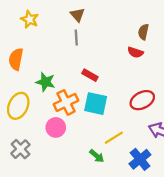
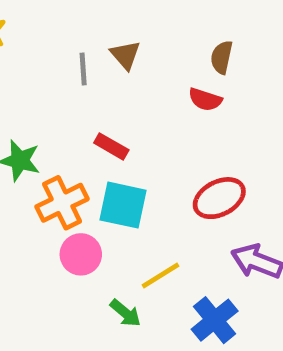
brown triangle: (77, 15) -> (125, 55), moved
pink circle: (56, 127) -> (81, 254), moved

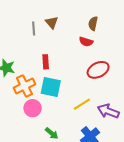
red rectangle: (111, 146) -> (46, 62), turned 56
red ellipse: (219, 198) -> (98, 70), moved
yellow line: (161, 276) -> (82, 104), moved

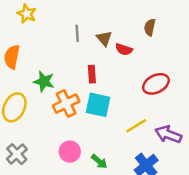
brown triangle: (52, 22) -> (104, 38), moved
red semicircle: (86, 42) -> (124, 49), moved
pink circle: (33, 108) -> (70, 152), moved

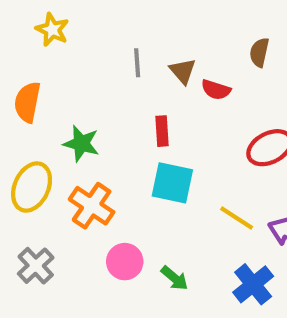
orange cross: (66, 104) -> (92, 206), moved, turned -30
yellow line: (136, 126) -> (237, 218), turned 65

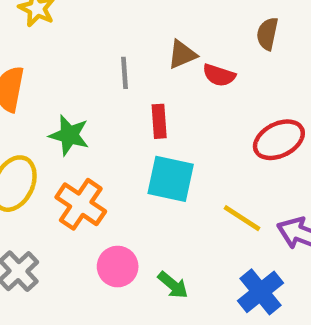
gray line: (137, 63) -> (125, 73), moved
brown triangle: (183, 71) -> (182, 54), turned 48

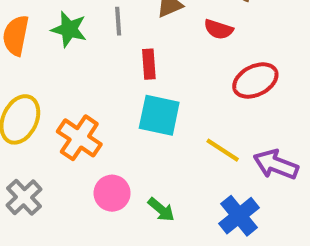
red semicircle: (219, 75) -> (219, 29), moved
green star: (69, 135) -> (69, 29), moved

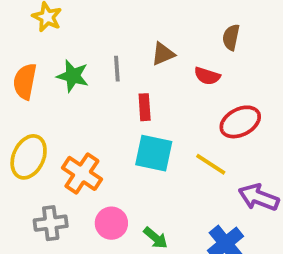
yellow line: (223, 150) -> (211, 164), moved
gray cross: (24, 197) -> (51, 223), moved, turned 36

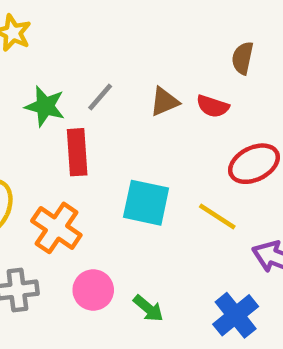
brown triangle: (163, 54) -> (164, 102), moved
gray line: (117, 69) -> (100, 97), turned 45
red rectangle: (145, 107) -> (77, 152), moved, size x1.4

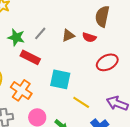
brown semicircle: (243, 58) -> (102, 16), size x1.5
red rectangle: (77, 152) -> (30, 57), turned -60
yellow line: (217, 217) -> (81, 102), moved

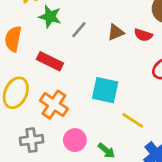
green star: (16, 37) -> (50, 17), moved
red rectangle: (30, 57) -> (50, 61), moved

